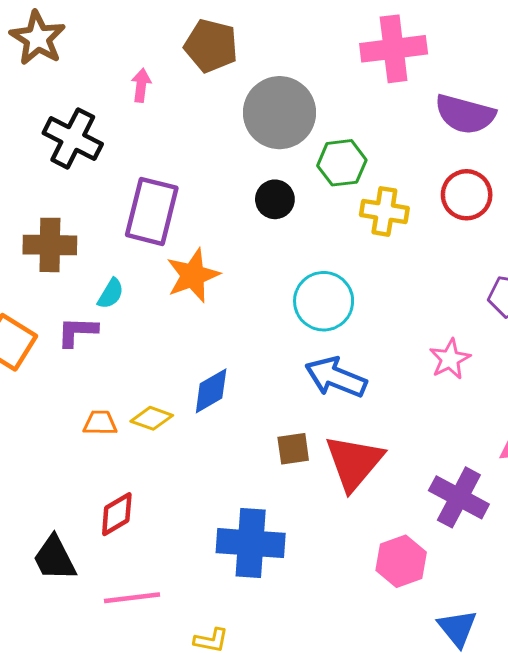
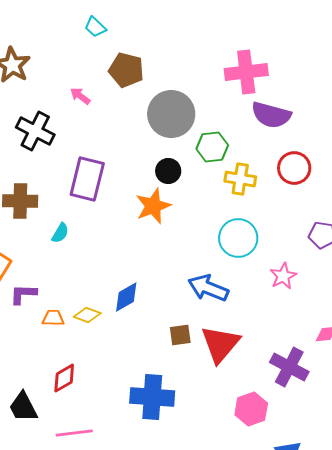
pink arrow: (141, 85) -> (80, 96), turned -60
purple semicircle: (465, 114) -> (271, 115), moved
orange star: (193, 275) -> (153, 206), moved
cyan circle: (324, 301) -> (238, 238), moved
purple L-shape: (77, 332) -> (23, 294), moved

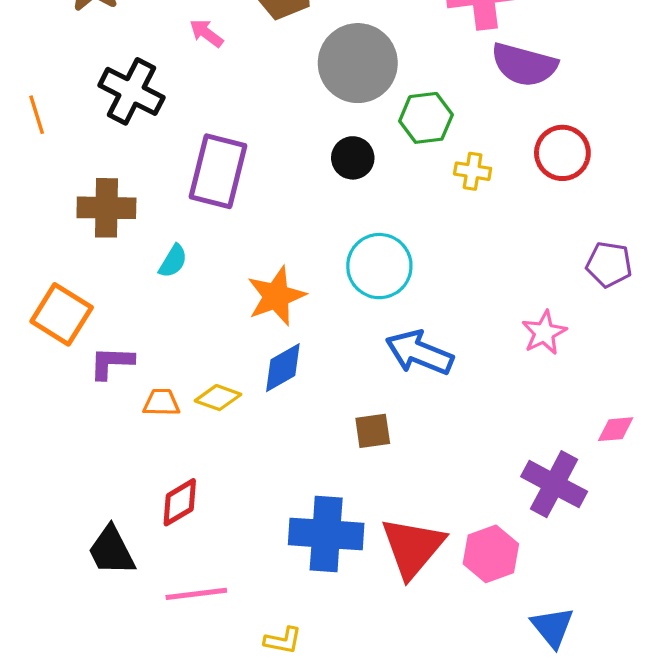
yellow cross: (240, 179) -> (473, 171), size x0.7
orange star: (153, 206) -> (276, 296), moved
cyan circle: (238, 238) -> (379, 266), moved
red triangle: (220, 344) -> (413, 547), moved

